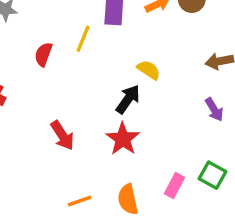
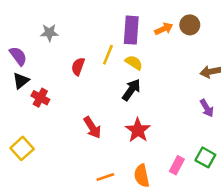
yellow semicircle: (149, 70) -> (134, 63), moved
black arrow: (128, 99) -> (131, 90), moved

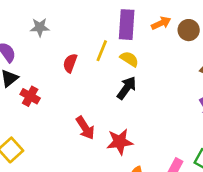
brown circle: (190, 25) -> (189, 30), moved
red star: (138, 130) -> (120, 142), moved, turned 30

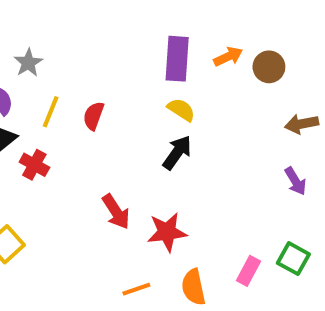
gray star: (40, 27) -> (28, 63), moved, turned -30
yellow line: (102, 51) -> (51, 112), moved

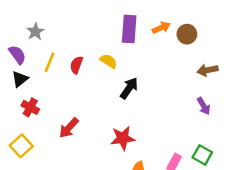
yellow semicircle: (181, 110) -> (109, 61), moved
red cross: (34, 165) -> (30, 107), moved
red arrow: (116, 212) -> (69, 128), moved, turned 75

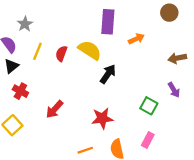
orange arrow: (161, 28) -> (136, 39), moved
brown circle: (187, 34) -> (169, 13), moved
yellow semicircle: (109, 61) -> (90, 50), size x1.5
green square: (202, 155) -> (149, 106), moved

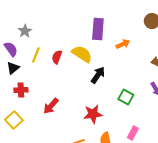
red cross: (20, 91) -> (21, 90), turned -32
green square: (149, 106) -> (126, 97), moved

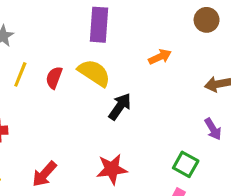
purple rectangle: (98, 29) -> (99, 25), moved
green square: (126, 97) -> (186, 164), moved
red arrow: (51, 106) -> (44, 174), moved

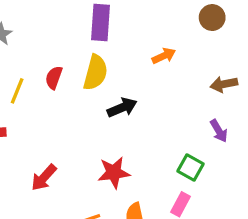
yellow semicircle: (94, 73) -> (95, 73), turned 72
yellow line: (20, 74) -> (17, 91), moved
black arrow: (120, 107) -> (122, 108), turned 32

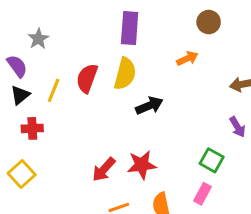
brown circle: (212, 18) -> (209, 22), moved
red semicircle: (54, 78) -> (87, 78), size x1.4
red arrow: (44, 178) -> (104, 169), moved

